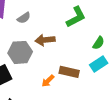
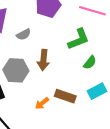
brown arrow: (45, 40) -> (43, 60), turned -84
green semicircle: (99, 43) -> (90, 63), moved

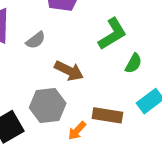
brown arrow: (43, 60) -> (69, 71), turned -60
gray hexagon: (16, 70) -> (48, 106), moved

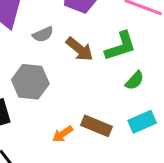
brown arrow: (69, 71) -> (80, 49), moved
gray hexagon: (48, 106) -> (30, 82), moved

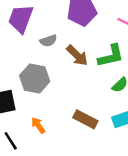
orange arrow: (63, 134) -> (38, 125), moved, turned 84

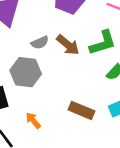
gray semicircle: (48, 41) -> (40, 43), moved

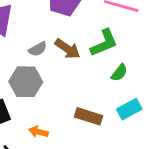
orange arrow: (33, 120) -> (39, 132), turned -30

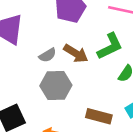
gray hexagon: (26, 82) -> (56, 85), moved

